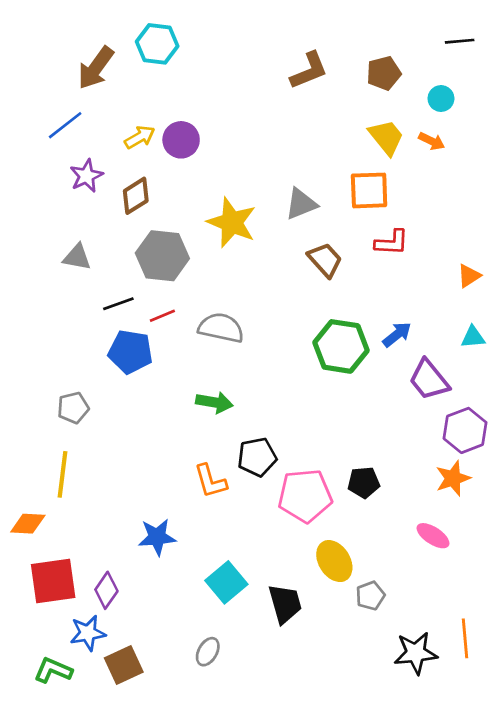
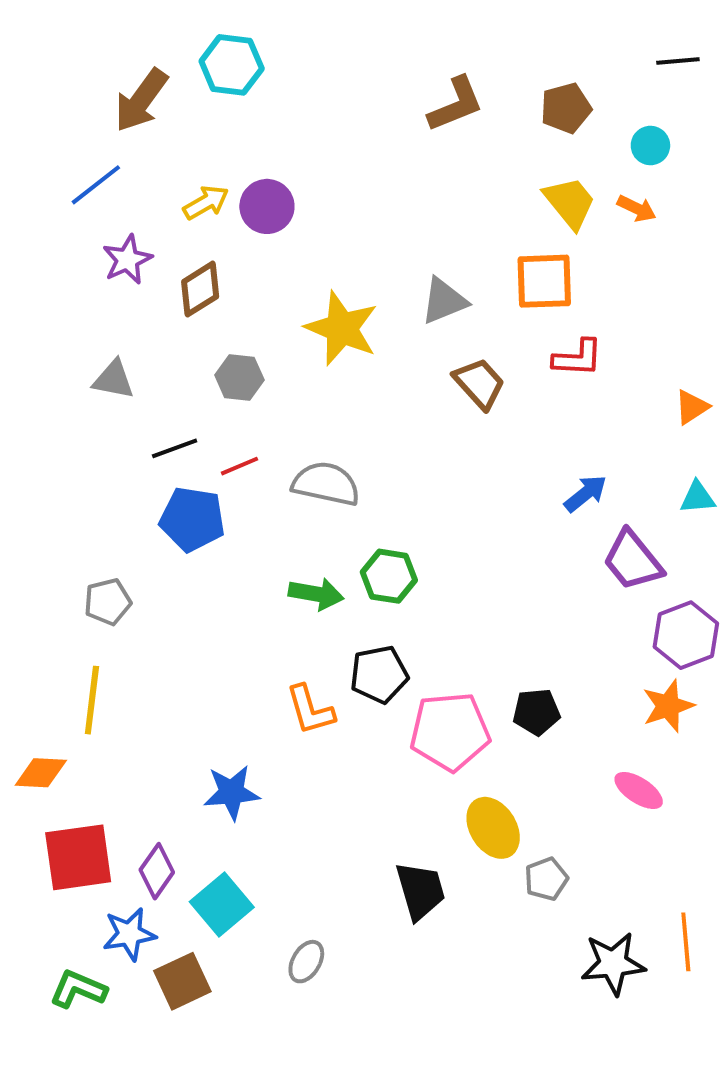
gray hexagon: (162, 256) -> (239, 378), size x0.6
green hexagon: (341, 346) -> (389, 576), moved, size x0.7
cyan square: (226, 582) -> (222, 905), moved

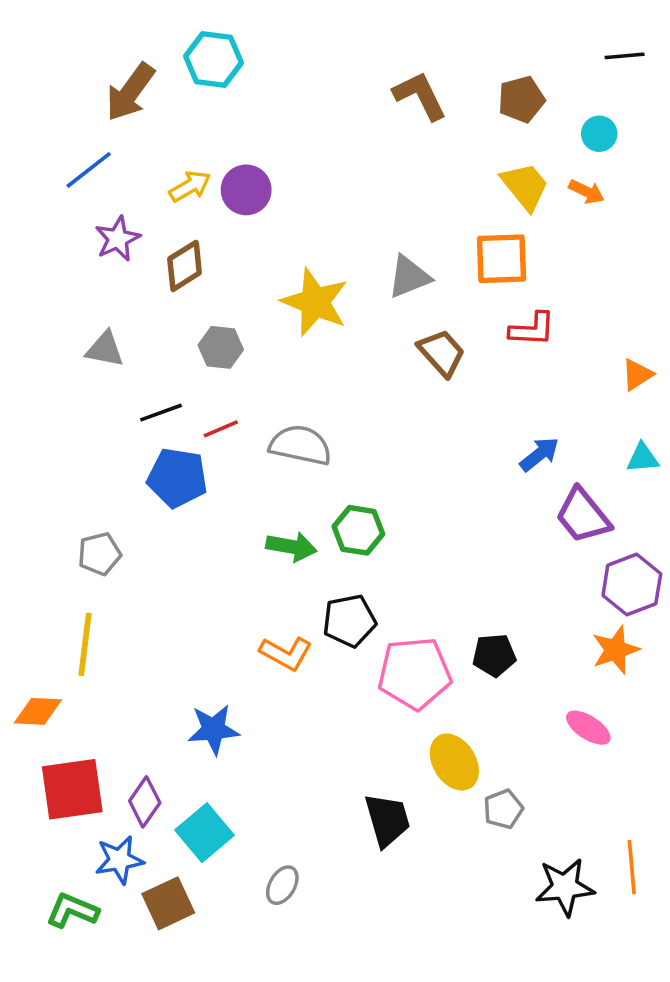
brown L-shape: (456, 104) -> (420, 96), turned -94
orange L-shape: (310, 710) -> (286, 653), turned -45

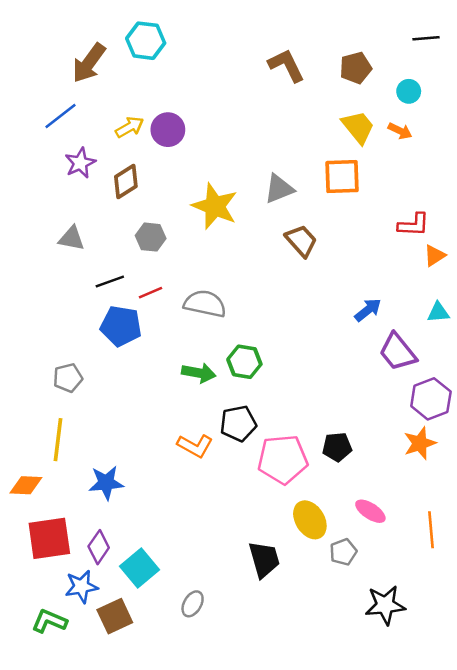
red L-shape: (532, 329) -> (414, 225), moved
pink ellipse: (588, 728) -> (370, 511), moved
blue star: (214, 729) -> (106, 483), moved
orange line: (632, 867) -> (431, 530), moved

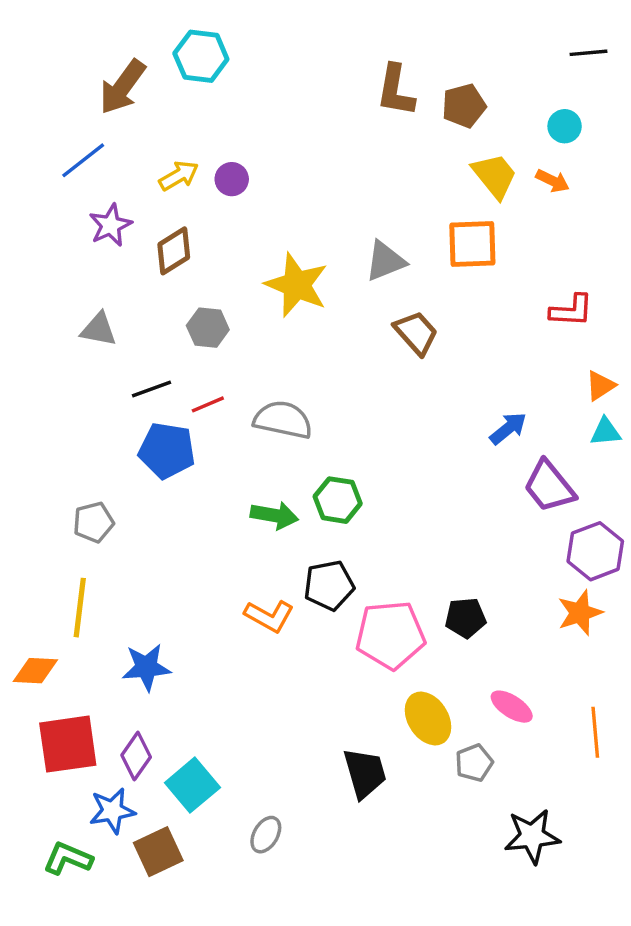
brown L-shape: (286, 65) -> (396, 90), turned -144
brown pentagon: (356, 68) -> (464, 106), moved
purple circle: (168, 130) -> (232, 179), size x0.7
orange triangle: (435, 256) -> (600, 386), moved

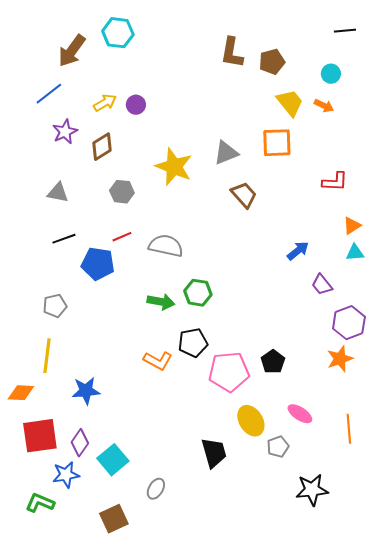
black line: (151, 389) -> (64, 239), moved
purple trapezoid: (549, 486) -> (322, 285), size x0.7
black pentagon: (466, 618) -> (273, 362), turned -30
brown square: (158, 852) -> (114, 519), moved

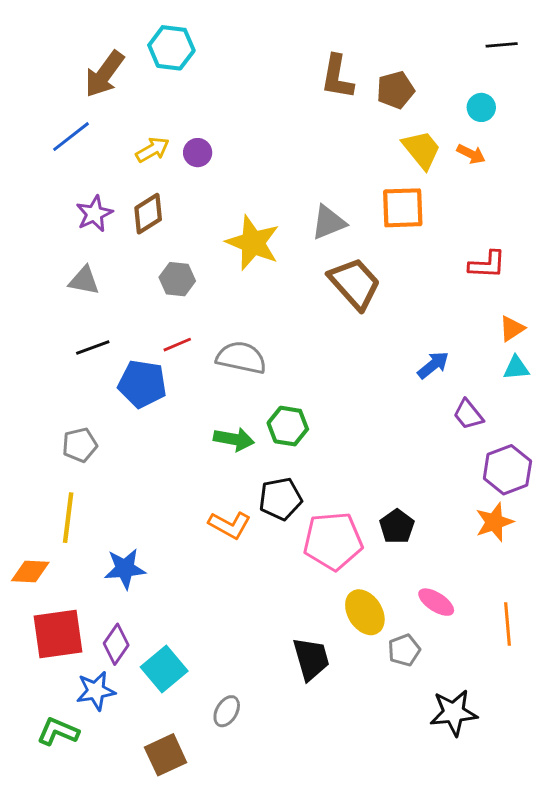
purple star: (65, 132) -> (94, 214), moved
brown trapezoid: (244, 195) -> (355, 283), size x1.4

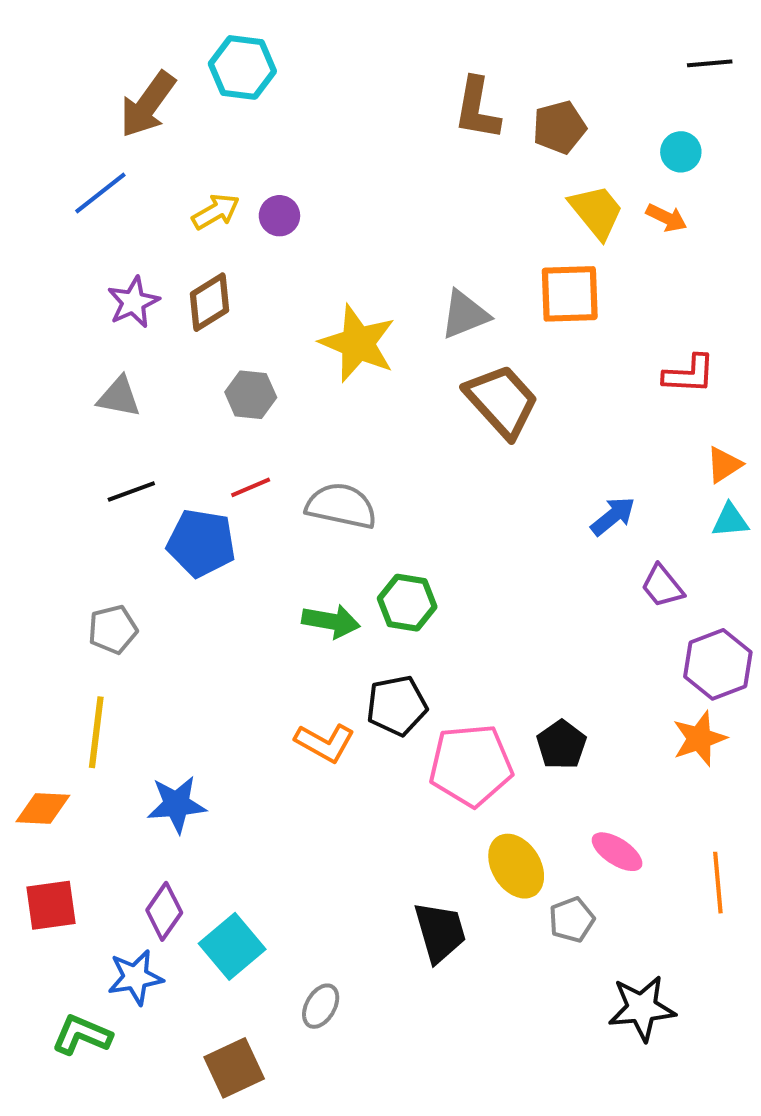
red square: (58, 634) -> (51, 905), moved, size x0.7

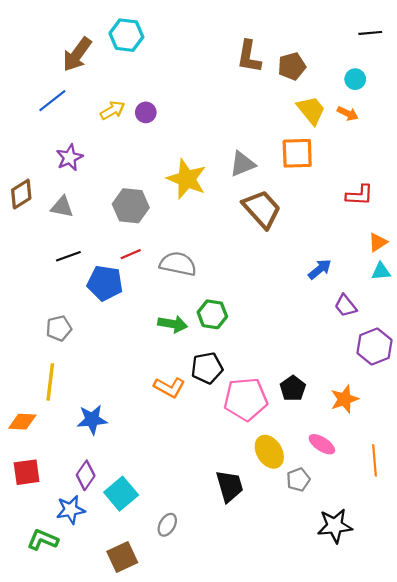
brown diamond: (209, 302) -> (21, 194), moved
gray hexagon: (251, 395) -> (131, 206), size x1.4
orange star: (699, 738) -> (344, 399), moved

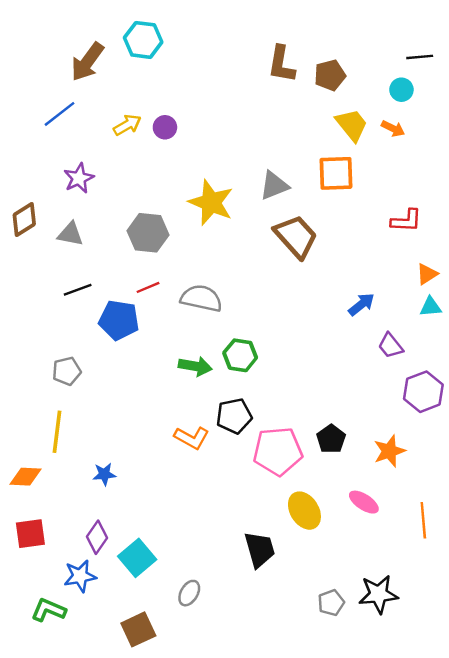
black line: (370, 33) -> (420, 57), moved
blue star: (92, 420) -> (104, 474), size x0.7
gray pentagon: (298, 480) -> (331, 603), moved

